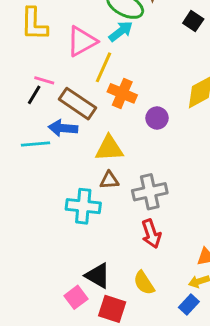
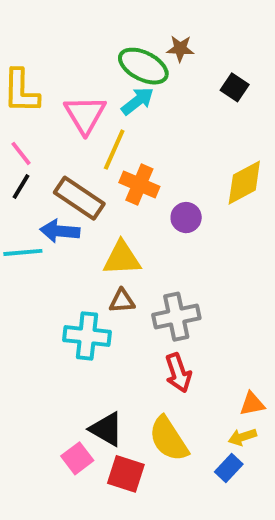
pink triangle: (82, 41) -> (85, 115), turned -32
pink line: (44, 80) -> (21, 153), moved, turned 36
yellow semicircle: (144, 283) -> (169, 439), size x1.4

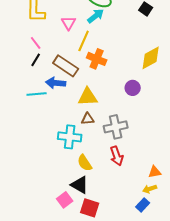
pink triangle: (85, 115) -> (69, 23), size x0.7
purple circle: (186, 218) -> (133, 88), moved
yellow semicircle: (169, 439) -> (85, 163), moved, size x0.7

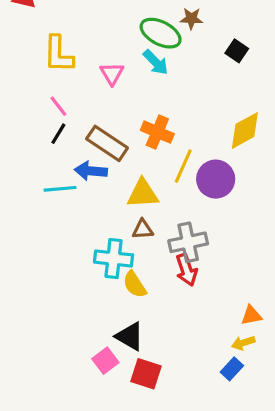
cyan arrow: (96, 16) -> (156, 62), turned 84
yellow line: (84, 41) -> (183, 166), moved
purple circle: (133, 88) -> (216, 179), size x1.5
red arrow: (117, 156) -> (186, 270), moved
yellow semicircle: (85, 163) -> (135, 284), moved

